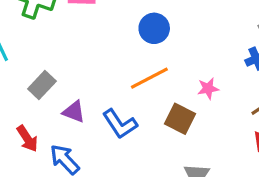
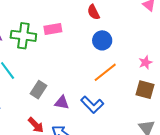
pink star: (208, 88) -> (145, 62), moved
brown square: (180, 119) -> (145, 90), moved

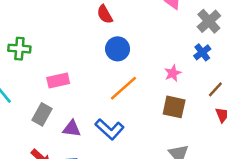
pink rectangle: (53, 29) -> (58, 80), moved
green cross: (23, 36) -> (19, 49), size x0.7

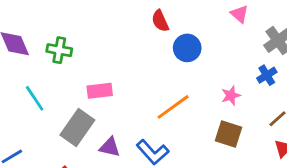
blue circle: (118, 49) -> (187, 48), moved
gray rectangle: (42, 114) -> (77, 127), size x1.4

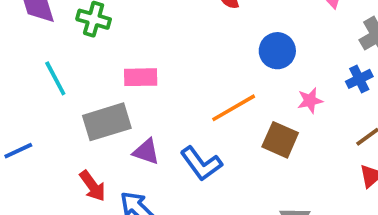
blue circle: (187, 48) -> (277, 51), moved
gray rectangle: (77, 127) -> (107, 122), turned 32
brown square: (229, 134) -> (280, 140), moved

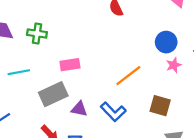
blue circle: (277, 51) -> (166, 42), moved
cyan line: (55, 78) -> (19, 72), turned -65
brown square: (280, 140) -> (160, 106), moved

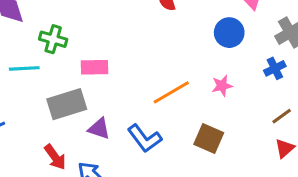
green cross: (37, 34) -> (53, 39), moved
blue circle: (166, 42) -> (229, 33), moved
pink star: (174, 65) -> (222, 86), moved

